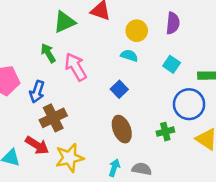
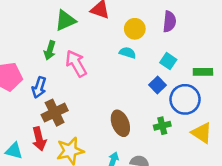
green arrow: (48, 53) -> (50, 50), turned -132
blue square: (119, 89) -> (157, 85), moved
red arrow: (37, 145) -> (39, 139), turned 45

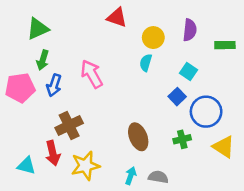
green triangle: (65, 20) -> (38, 29), moved
green arrow: (50, 50) -> (43, 60), moved
cyan semicircle: (128, 53) -> (146, 63), turned -91
green rectangle: (203, 72) -> (225, 45), moved
blue arrow: (39, 87) -> (54, 85), moved

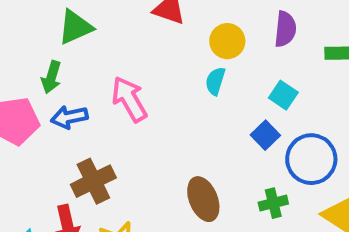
green triangle: (38, 29) -> (75, 27), moved
blue arrow: (54, 85) -> (69, 117), turned 60

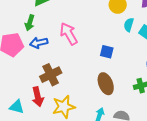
cyan semicircle: (215, 81) -> (129, 25), moved
blue square: (265, 135) -> (107, 52), moved, turned -32

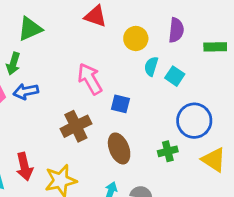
pink arrow: (69, 34) -> (90, 79), moved
brown cross: (51, 75) -> (76, 126), moved

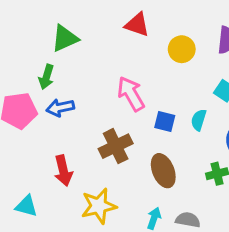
cyan semicircle: (151, 66) -> (199, 120), moved
red arrow: (24, 167) -> (63, 171), moved

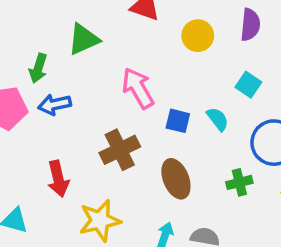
green triangle: (65, 38) -> (84, 39), moved
cyan semicircle: (199, 120) -> (218, 119), turned 125

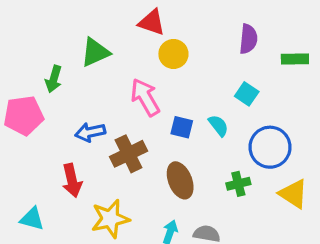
yellow circle: (198, 36) -> (173, 54), moved
blue arrow: (55, 105) -> (90, 132), moved

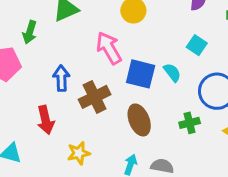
blue square: (182, 127) -> (141, 74), size x1.5
blue arrow: (90, 132) -> (61, 78), turned 100
yellow star: (110, 219) -> (79, 153), size x0.7

